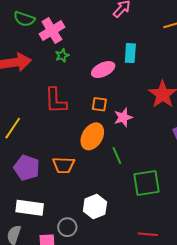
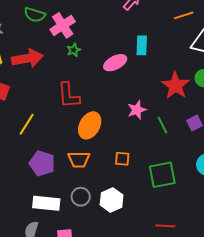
orange square: (99, 104) -> (122, 159), moved
orange ellipse: (92, 136) -> (90, 125), moved
green line: (117, 155) -> (162, 125), moved
gray circle: (67, 227) -> (81, 197), moved

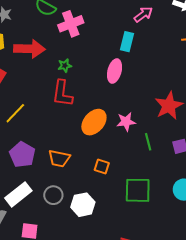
cyan rectangle: (142, 45) -> (127, 42), moved
green star: (74, 50) -> (65, 66), moved
pink ellipse: (115, 63) -> (115, 71), turned -60
orange ellipse: (90, 125) -> (94, 122), moved
white rectangle: (46, 203) -> (18, 194), turned -56

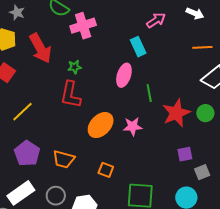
cyan rectangle: (127, 42) -> (138, 47), turned -42
red arrow: (29, 49) -> (40, 48), turned 56
green line: (148, 142) -> (149, 93), moved

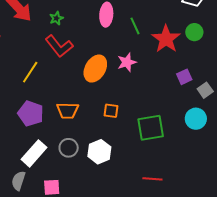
red L-shape: (71, 95) -> (59, 46), turned -36
yellow line: (23, 112) -> (30, 72), moved

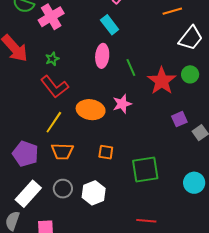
orange ellipse: (95, 69) -> (91, 110), turned 68
yellow line: (30, 72) -> (54, 122), moved
cyan circle: (196, 119) -> (194, 183), moved

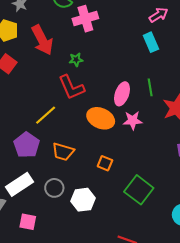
cyan rectangle: (110, 25) -> (151, 42), moved
pink ellipse: (102, 56) -> (122, 94), moved
yellow line: (54, 122) -> (46, 115), moved
green square: (145, 170) -> (139, 190), turned 32

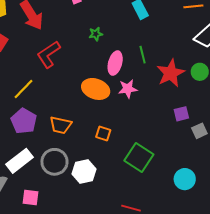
green star: (76, 60) -> (96, 34), moved
red L-shape: (71, 87) -> (48, 54), moved, turned 84
yellow line: (46, 115) -> (24, 89), moved
gray circle: (54, 188) -> (54, 162), size x1.4

